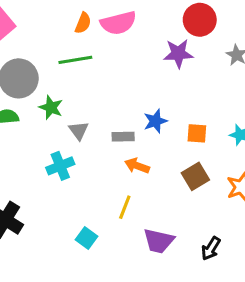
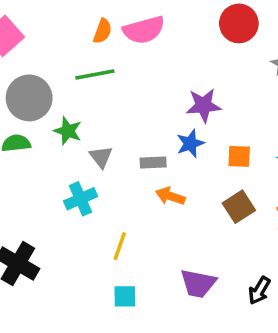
purple star: (178, 54) -> (204, 105), moved
yellow line: (125, 207) -> (120, 246), moved
cyan square: (86, 238) -> (125, 296), moved, turned -35

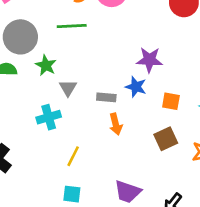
blue star: (190, 143) -> (136, 87), turned 30
orange arrow: (170, 196) -> (116, 124), turned -130

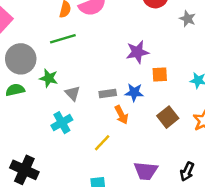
blue star: (136, 87) -> (134, 92), moved
orange square: (171, 101) -> (160, 75), moved
yellow line: (73, 156) -> (102, 143), moved, turned 30

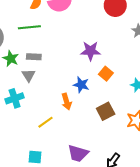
orange square: (160, 75) -> (106, 74), turned 32
gray rectangle: (108, 93) -> (34, 57), moved

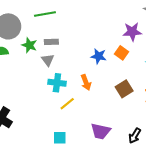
purple star: (91, 51) -> (132, 32), moved
blue star: (81, 85) -> (99, 56), moved
cyan cross: (15, 98) -> (57, 83), moved, turned 30

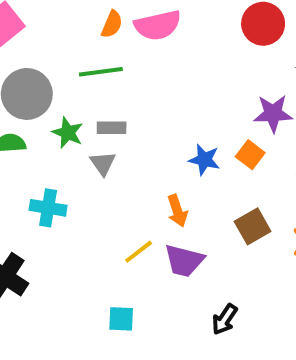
cyan cross: (57, 83) -> (48, 208), moved
purple trapezoid: (101, 131) -> (184, 261), moved
black arrow: (135, 136) -> (225, 319), moved

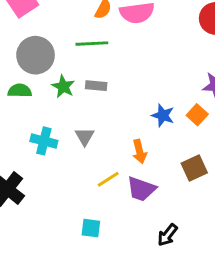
gray triangle: (103, 163) -> (85, 137), moved

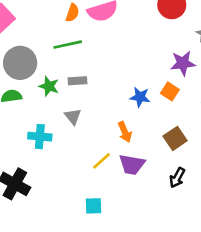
gray triangle: (85, 137) -> (73, 116), moved
black arrow: (168, 235) -> (177, 178), moved

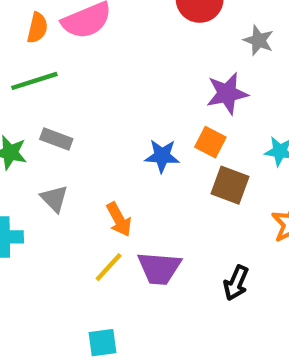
gray rectangle: (77, 81) -> (56, 139), turned 30
orange arrow: (125, 132) -> (119, 219), moved
brown square: (175, 138) -> (230, 185), moved, turned -30

